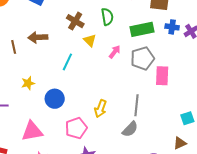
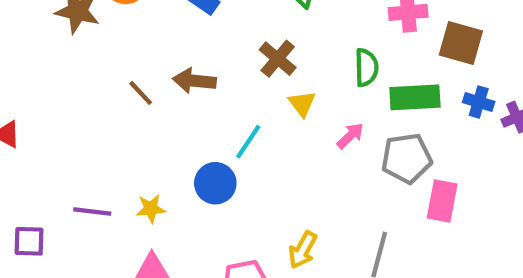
green semicircle: (107, 17) -> (366, 68), moved
brown line: (14, 47) -> (141, 93), turned -40
yellow star: (28, 83) -> (151, 209), moved
blue circle: (55, 99) -> (215, 183), moved

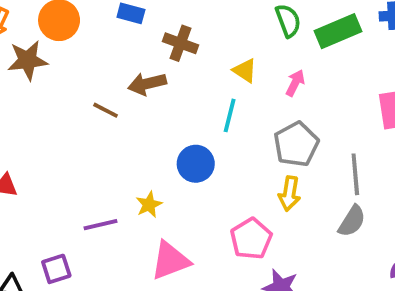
brown cross: (278, 59) -> (180, 43), moved
cyan line: (248, 142) -> (230, 115), moved
gray pentagon: (407, 158) -> (296, 144), moved

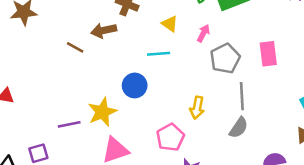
cyan line: (230, 115) -> (159, 54), turned 70
gray pentagon: (296, 144) -> (225, 59), moved
yellow star: (149, 205) -> (102, 112), size x1.6

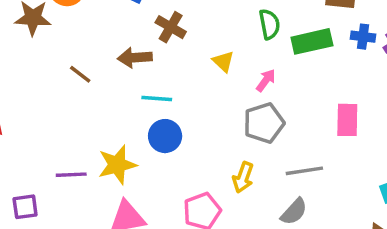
brown line: (75, 47) -> (80, 74), moved
cyan line: (159, 54) -> (157, 99), moved
gray pentagon: (225, 59) -> (264, 123), moved
gray line: (242, 96) -> (304, 171), turned 76

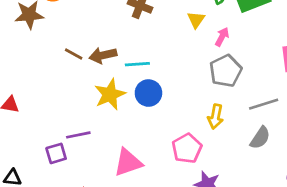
brown arrow: (135, 58) -> (103, 55), moved
yellow triangle: (223, 61) -> (196, 20), moved, turned 30
yellow star: (117, 165) -> (110, 94), moved
purple square: (25, 207) -> (56, 153), moved

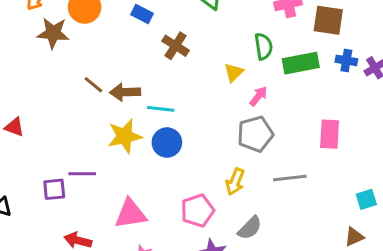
gray semicircle: (260, 138) -> (250, 228), moved

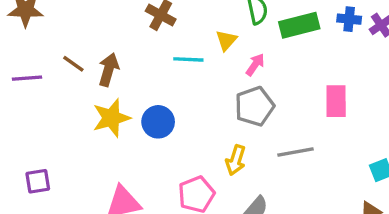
brown arrow: (125, 92) -> (109, 70), turned 112
cyan line: (161, 109) -> (188, 59), moved
purple line: (82, 174) -> (27, 78), moved

